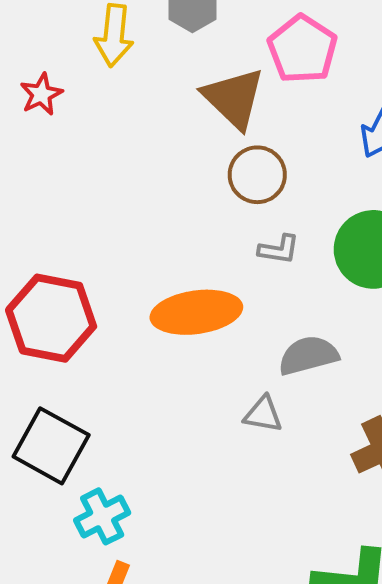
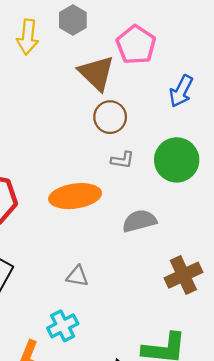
gray triangle: (263, 414) -> (77, 276), moved
cyan cross: (102, 516) -> (63, 326), moved

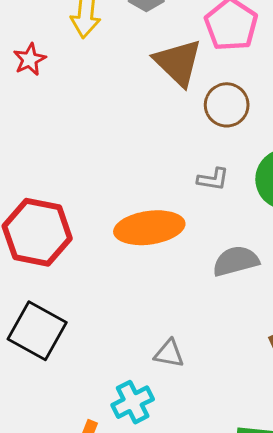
brown circle: (110, 117) -> (227, 105), moved
gray triangle: (77, 276) -> (169, 354), moved

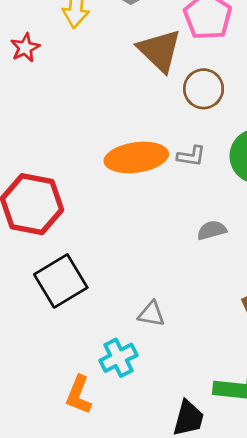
orange ellipse: (149, 228) -> (136, 157), moved
gray semicircle: (236, 261) -> (212, 230), size x0.7
black square: (37, 331) -> (61, 281), moved, turned 30

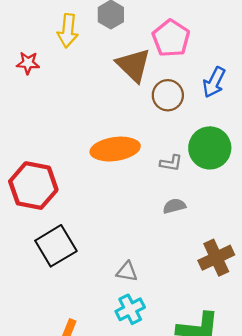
red star: (25, 48) -> (28, 63), turned 30
gray L-shape: (191, 156) -> (171, 163), moved
cyan cross: (118, 358) -> (130, 309), moved

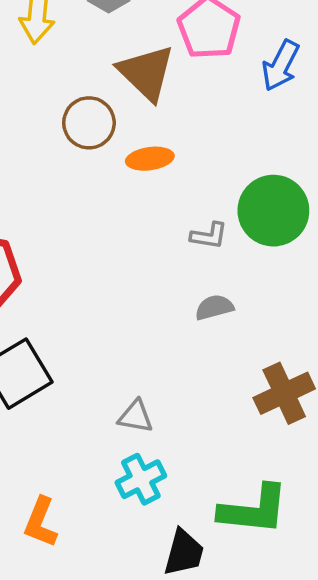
blue arrow: (214, 82) -> (281, 66), moved
brown circle: (168, 95) -> (89, 123), moved
orange ellipse: (115, 149) -> (150, 159), moved, size x0.6

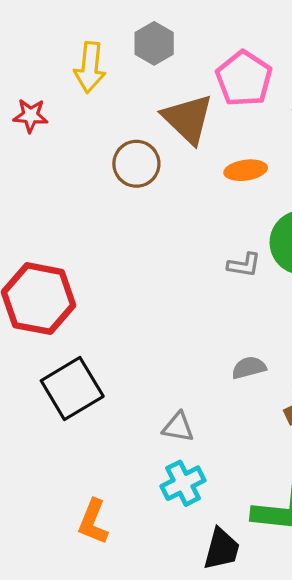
orange ellipse: (150, 159) -> (246, 170), moved
gray semicircle: (214, 307) -> (249, 368), moved

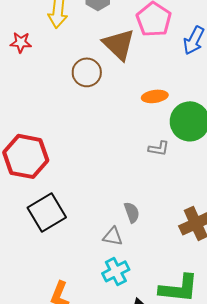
orange ellipse: (246, 170) -> (155, 96), moved
gray L-shape: (244, 265) -> (159, 148), moved
gray semicircle: (249, 368) -> (132, 212), moved, turned 85

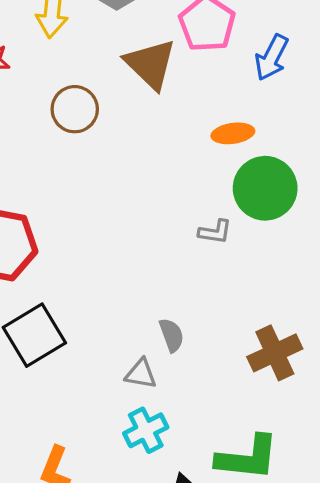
brown circle: (87, 72) -> (75, 109), moved
orange ellipse: (155, 96) -> (233, 133), moved

